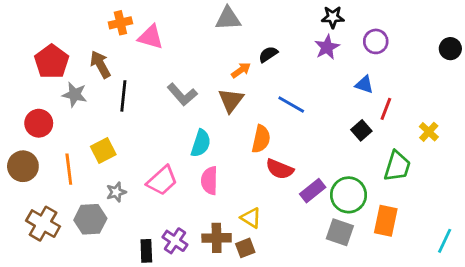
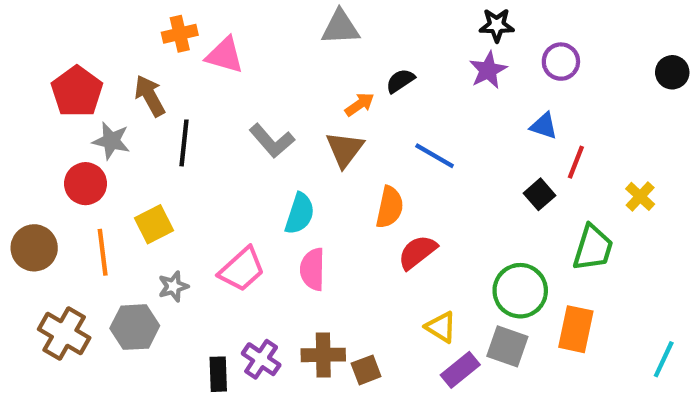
red circle: (39, 123) -> (86, 184), moved
red semicircle: (280, 169) -> (417, 252), turned 120
purple rectangle: (313, 191) -> (460, 370), moved
yellow triangle: (251, 218) -> (441, 327), moved

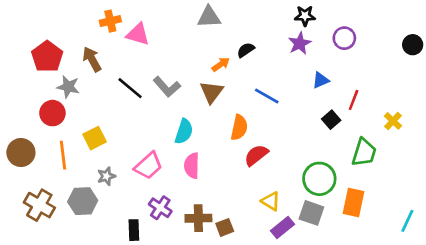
blue triangle: (544, 126) -> (321, 80), moved, turned -42
black line: (184, 143) -> (130, 88), moved, turned -56
purple cross: (261, 359) -> (160, 208), moved

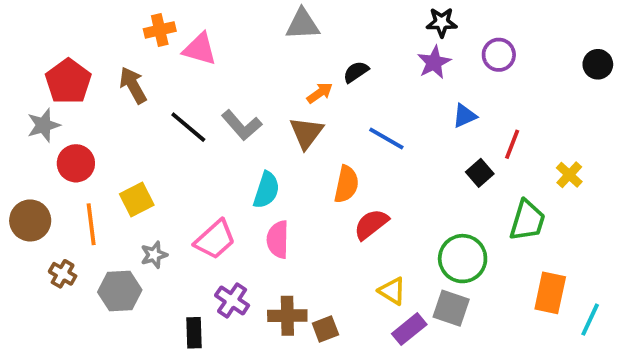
gray star: (68, 87) -> (44, 125), moved, turned -30
orange rectangle: (354, 202) -> (550, 293), moved
brown cross: (39, 205) -> (63, 274), moved, size x0.6

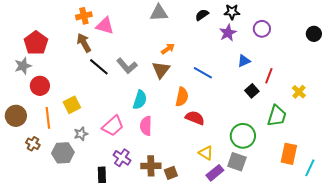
black semicircle: (356, 72) -> (202, 15), moved
brown arrow: (133, 85) -> (84, 43), moved
red semicircle: (371, 224) -> (195, 118), turned 60

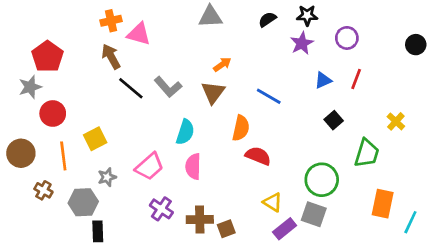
red line: (269, 76) -> (356, 79), moved
black rectangle: (102, 175) -> (98, 231), moved

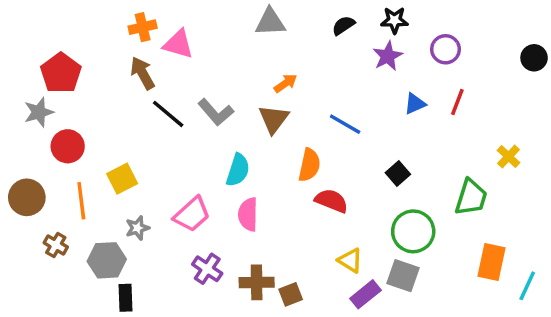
black square: (334, 120) -> (398, 174), moved

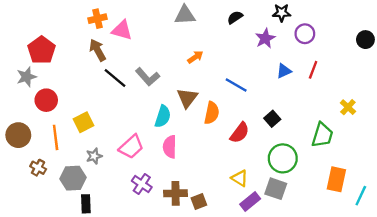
black star: (394, 20) -> (282, 13), moved
brown triangle: (274, 119) -> (187, 98), moved
red semicircle: (331, 201) -> (240, 133), moved, turned 105

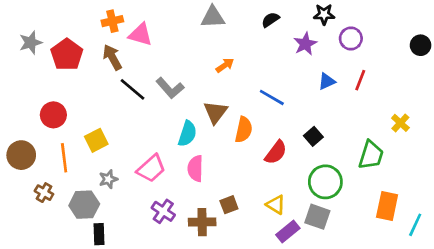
red pentagon: (42, 50) -> (67, 55), moved
gray star: (26, 77) -> (31, 43), moved
brown square: (199, 201) -> (229, 205), moved

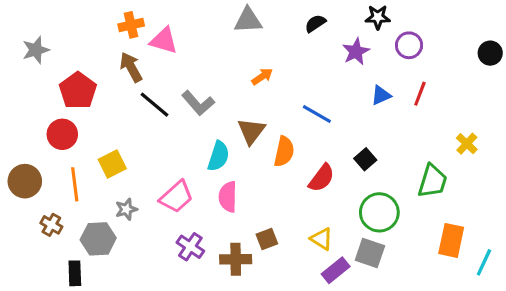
red pentagon: (67, 55) -> (78, 91), moved
black rectangle: (99, 234) -> (75, 273), moved

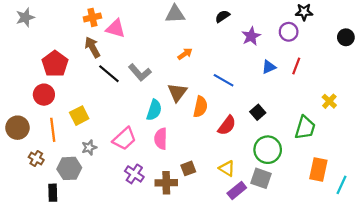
black star: (378, 17) -> (304, 12), moved
gray star: (36, 50) -> (25, 17), moved

